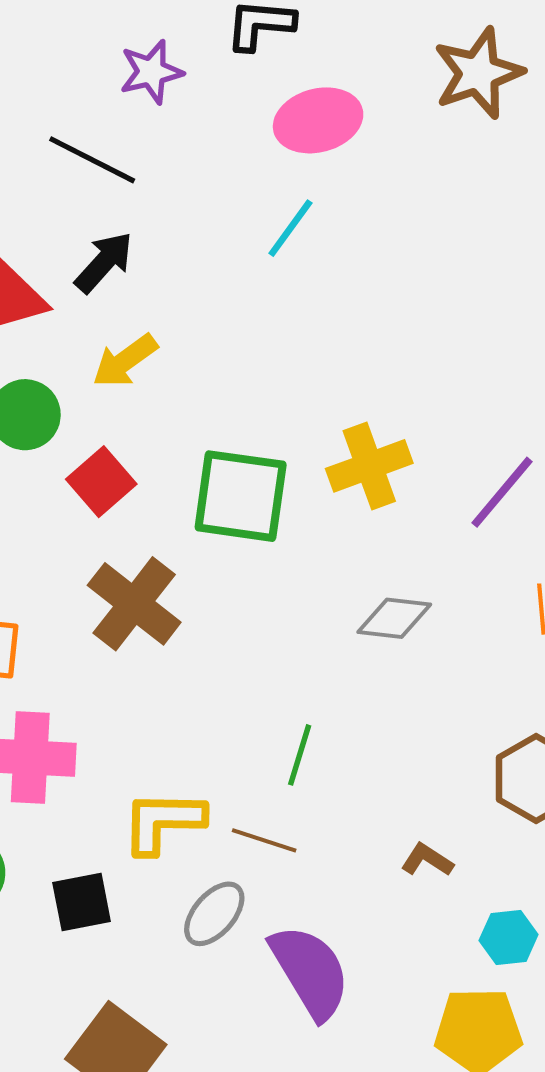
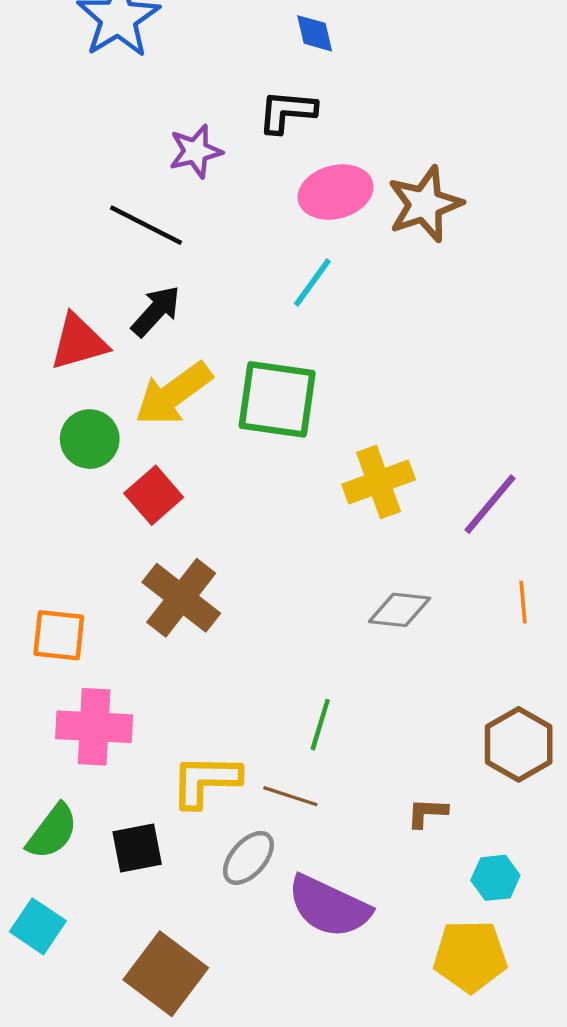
brown star: (478, 73) -> (425, 204), moved
yellow arrow: (125, 361) -> (174, 394), size x1.4
green square: (241, 496) -> (277, 399), moved
brown L-shape: (427, 860) -> (427, 813), turned -30
purple semicircle: (310, 972) -> (329, 906), turned 146

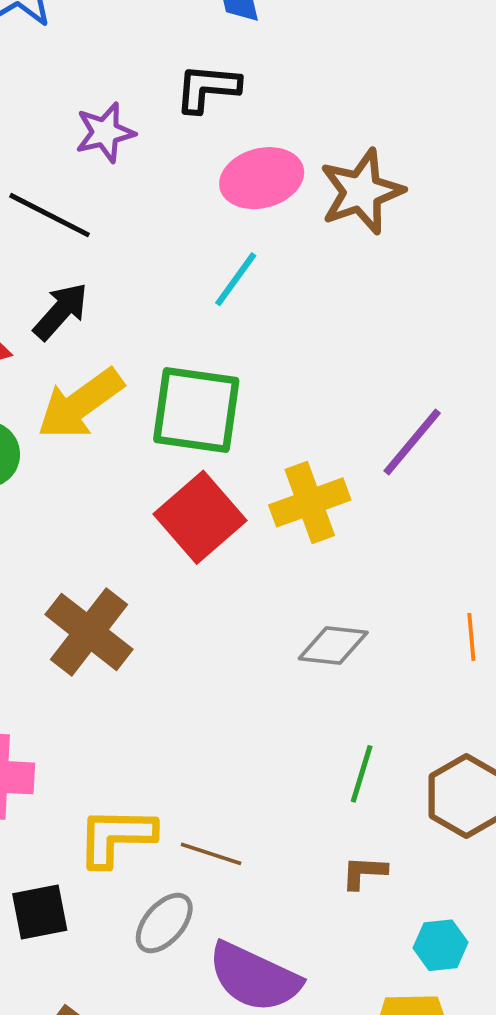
red square: (154, 495) -> (200, 517), moved, size x1.4
purple line: (490, 504) -> (412, 442), moved
green line: (320, 725) -> (362, 774), moved

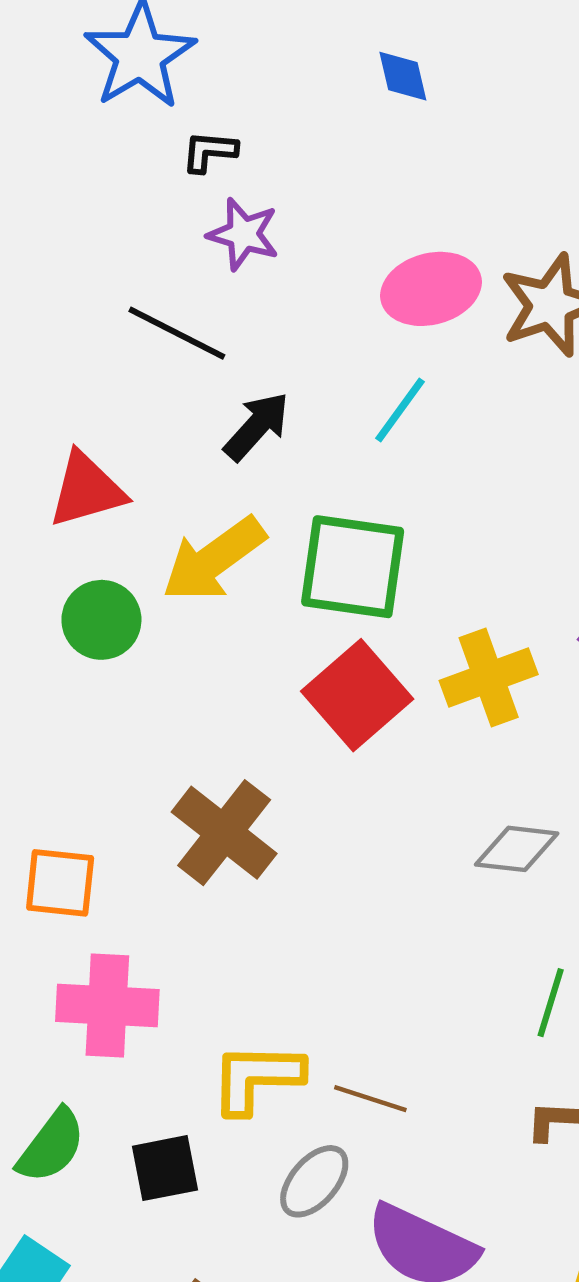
black L-shape: (207, 88) -> (209, 151), moved, size x0.7
purple star: (105, 132) -> (243, 234), turned 30
black arrow: (61, 311) -> (257, 426), moved

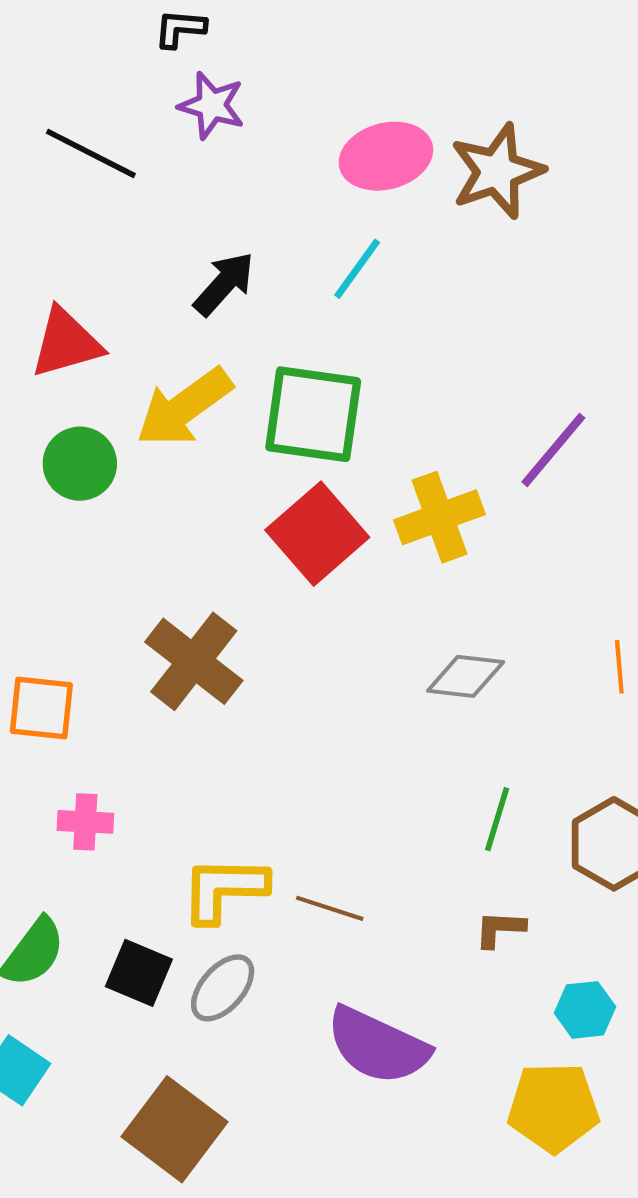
black line: (177, 333) -> (91, 153), moved
pink cross: (107, 1006) -> (85, 822), size x0.6
black square: (165, 1168) -> (139, 973), turned 34
gray ellipse: (314, 1181) -> (223, 988), moved

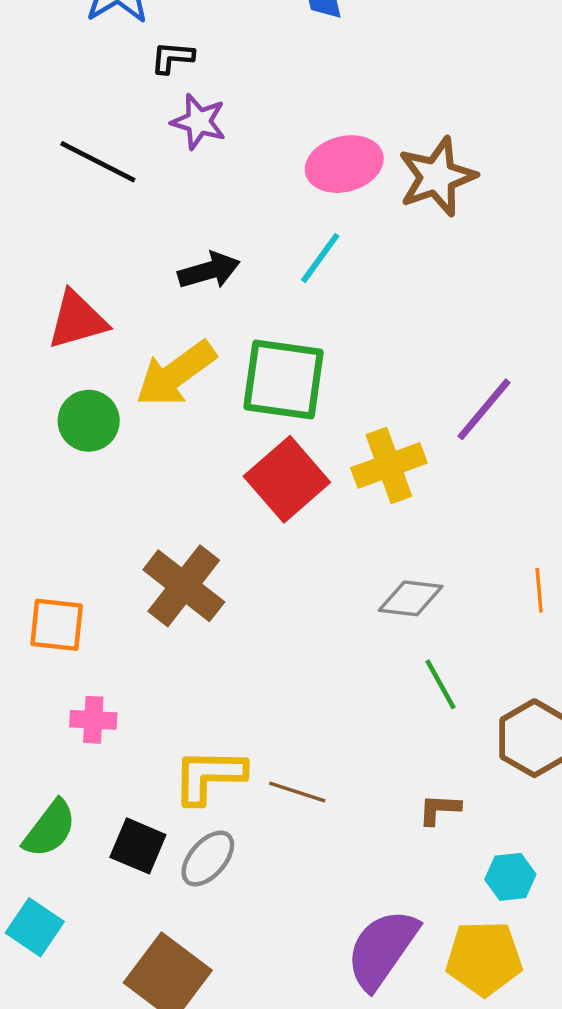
black arrow: (224, 284) -> (209, 271), turned 32
green line: (497, 819) -> (440, 684), moved, turned -46
purple semicircle: (378, 1046) -> (382, 949), moved, turned 100

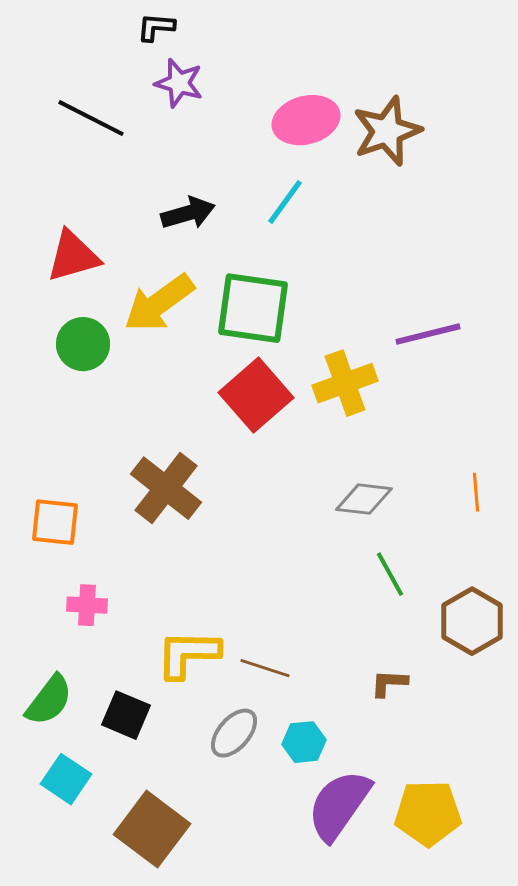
purple line: (484, 409) -> (428, 334), turned 36
gray ellipse: (208, 859) -> (234, 733), moved
cyan hexagon: (510, 877) -> (304, 742), moved
cyan square: (35, 927) -> (66, 779), moved

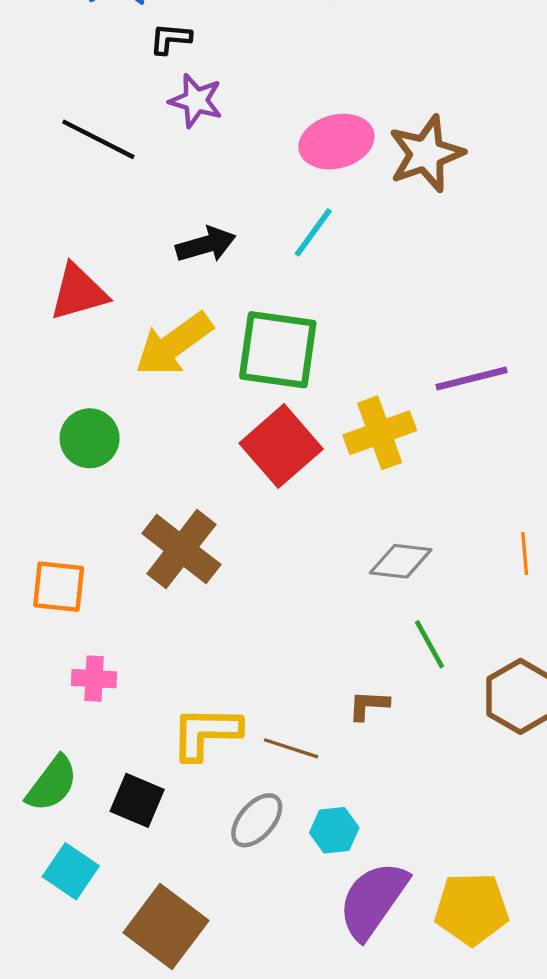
green circle: (83, 344) -> (90, 438), moved
brown L-shape: (389, 683) -> (369, 705), moved

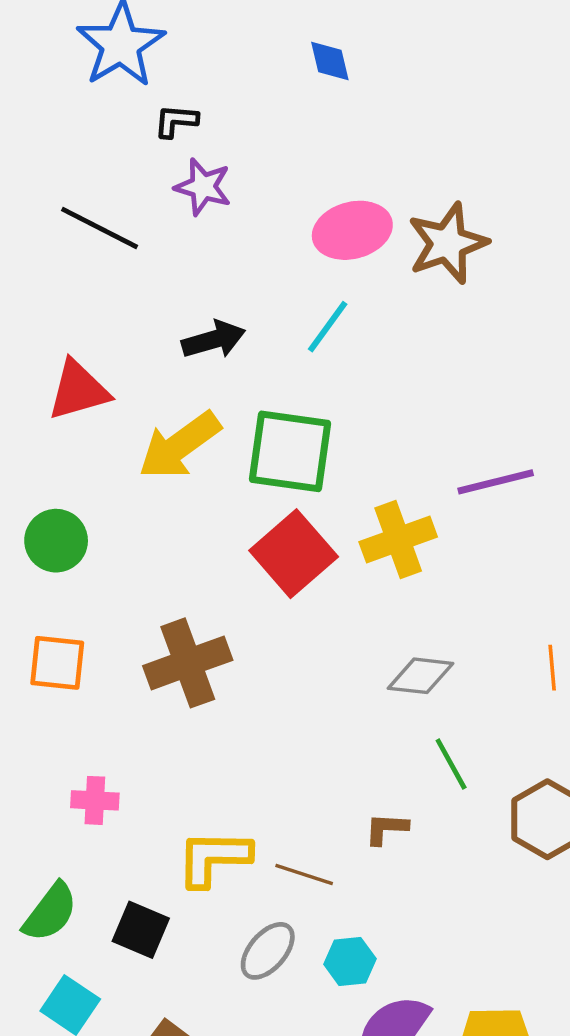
green circle: (90, 438) -> (56, 541), moved
brown cross: (181, 549) -> (188, 663), turned 32
orange square: (59, 587) -> (57, 663), moved

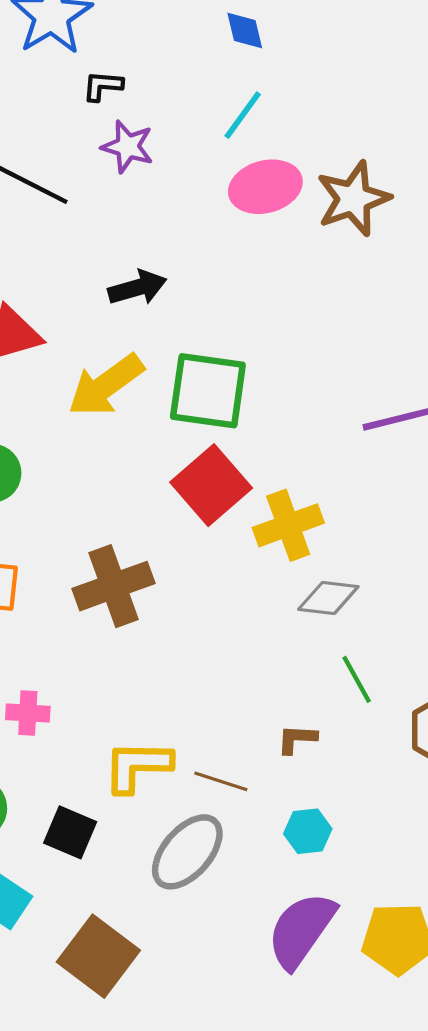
cyan line: (328, 327) -> (243, 115), moved
yellow cross: (398, 539) -> (288, 525), moved
gray ellipse: (268, 951) -> (187, 852), size x1.4
cyan hexagon: (350, 961) -> (308, 831), moved

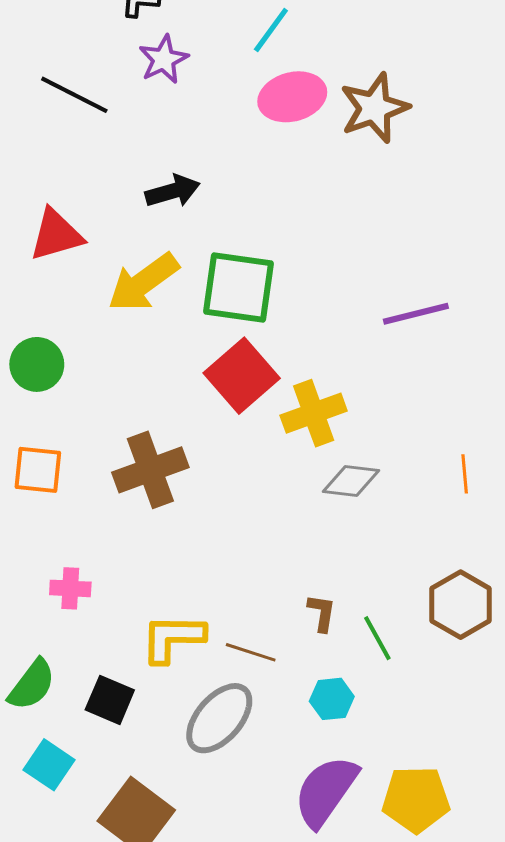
purple star: (128, 147) -> (164, 59), turned 30
green line: (357, 679) -> (377, 638), moved
brown L-shape: (297, 739) -> (322, 613), turned 96

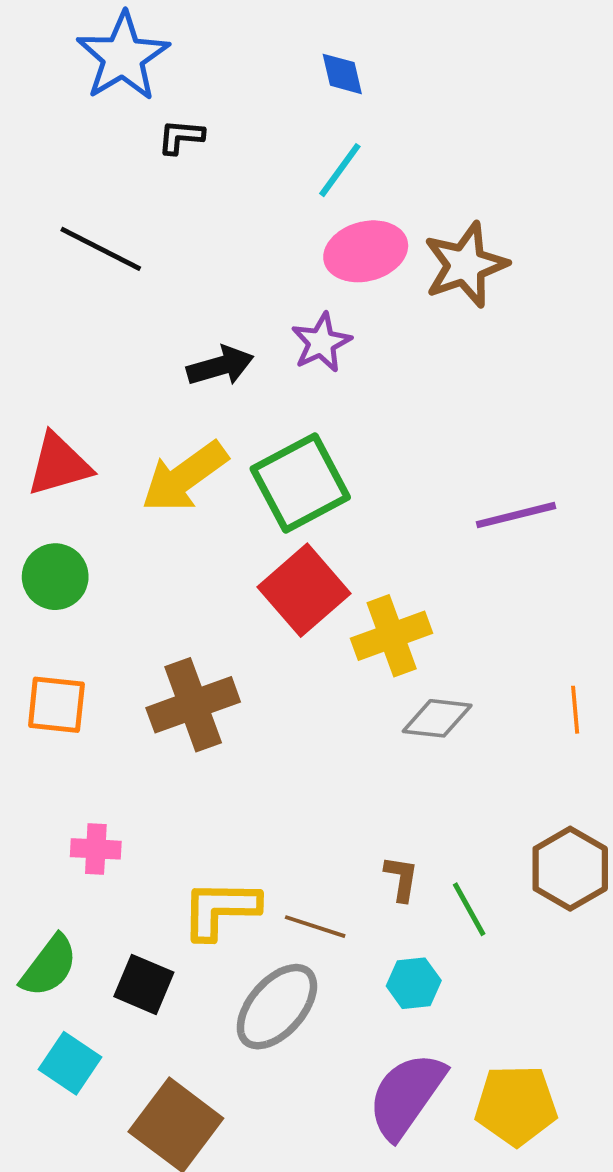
purple star: (164, 59) -> (321, 343), moved
red triangle: (56, 235) -> (59, 465), moved
green square: (239, 287) -> (300, 483), turned -36

